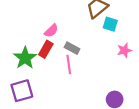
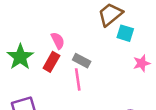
pink semicircle: (51, 31) -> (58, 41), turned -72
green star: (25, 58) -> (20, 57), moved

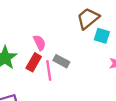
pink line: (78, 79) -> (49, 70), moved

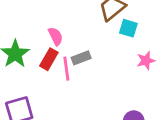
gray rectangle: (61, 61) -> (81, 58), turned -49

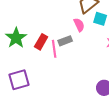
pink semicircle: (56, 36) -> (79, 25), moved

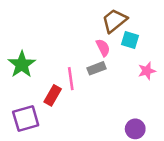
gray rectangle: (65, 41) -> (97, 68), moved
red rectangle: (41, 42) -> (53, 95), moved

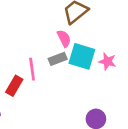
cyan square: (130, 40) -> (82, 56), moved, size x1.5
pink star: (147, 71) -> (107, 61), turned 30

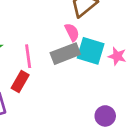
gray rectangle: (58, 59) -> (65, 54), size x1.5
pink line: (32, 69) -> (28, 56), moved

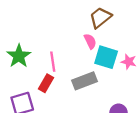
gray rectangle: (65, 54) -> (85, 81), moved

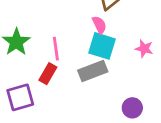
cyan square: (106, 57) -> (102, 46), moved

